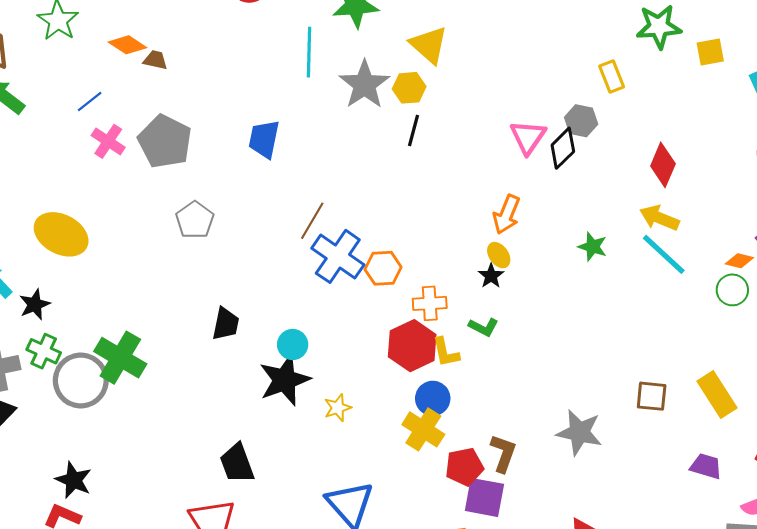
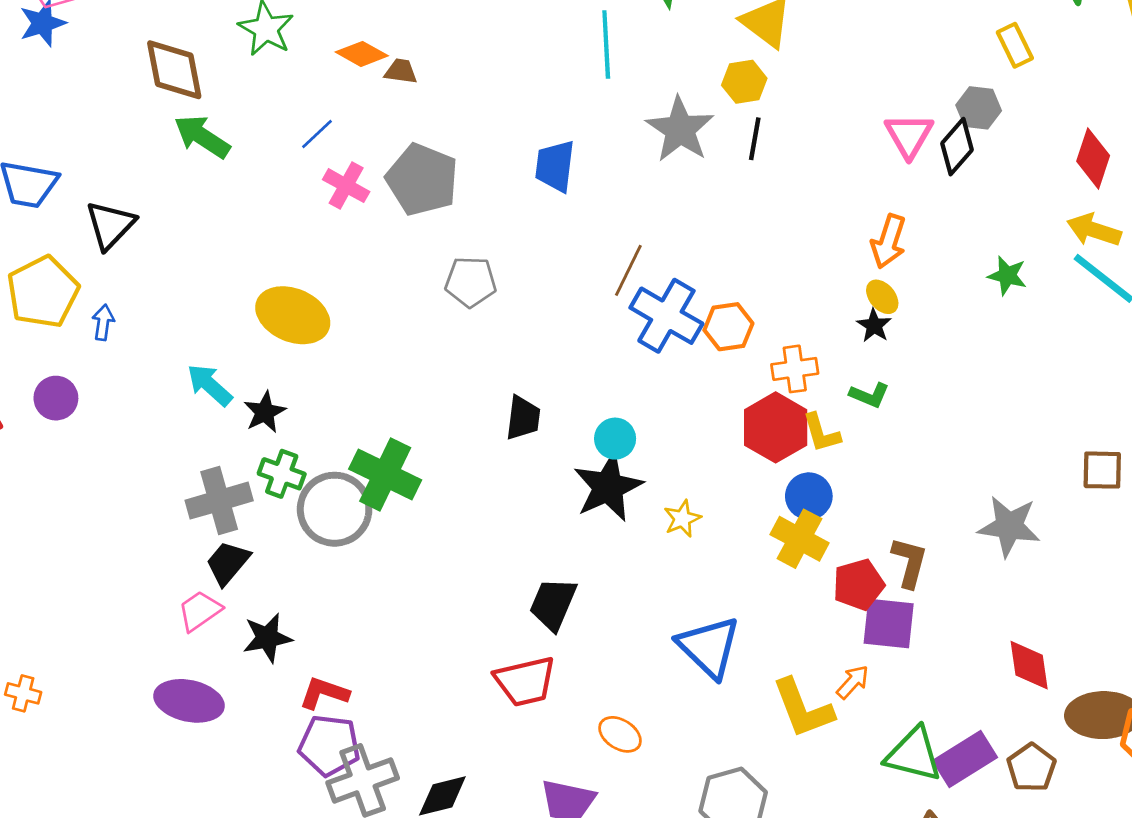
gray star: (364, 85) -> (680, 129), moved
gray pentagon: (195, 220) -> (471, 282), turned -30
black trapezoid: (237, 463) -> (553, 604), turned 48
black star: (74, 480) -> (267, 638), moved, turned -30

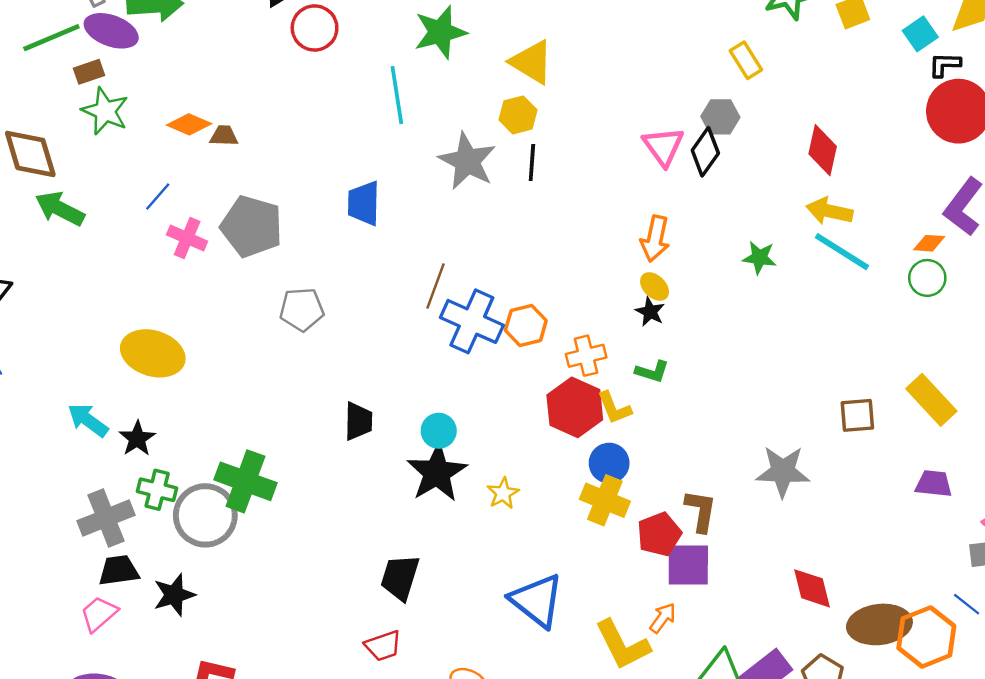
black trapezoid: (228, 563) -> (119, 570), turned 48
black star: (267, 638) -> (174, 595), moved
red trapezoid: (525, 681) -> (383, 646), size x0.7

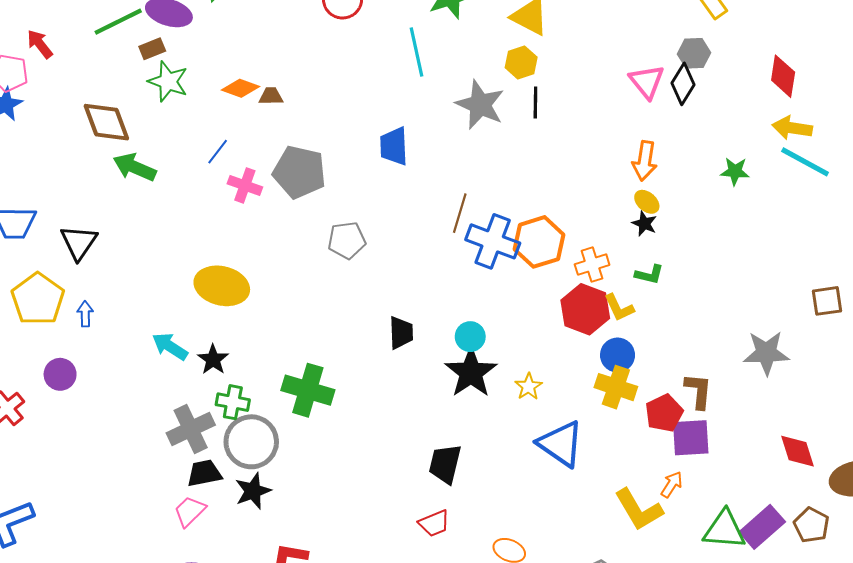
orange hexagon: (526, 325) -> (539, 242), size x1.4
gray circle: (205, 515) -> (251, 442), moved
blue triangle: (537, 601) -> (561, 444), moved

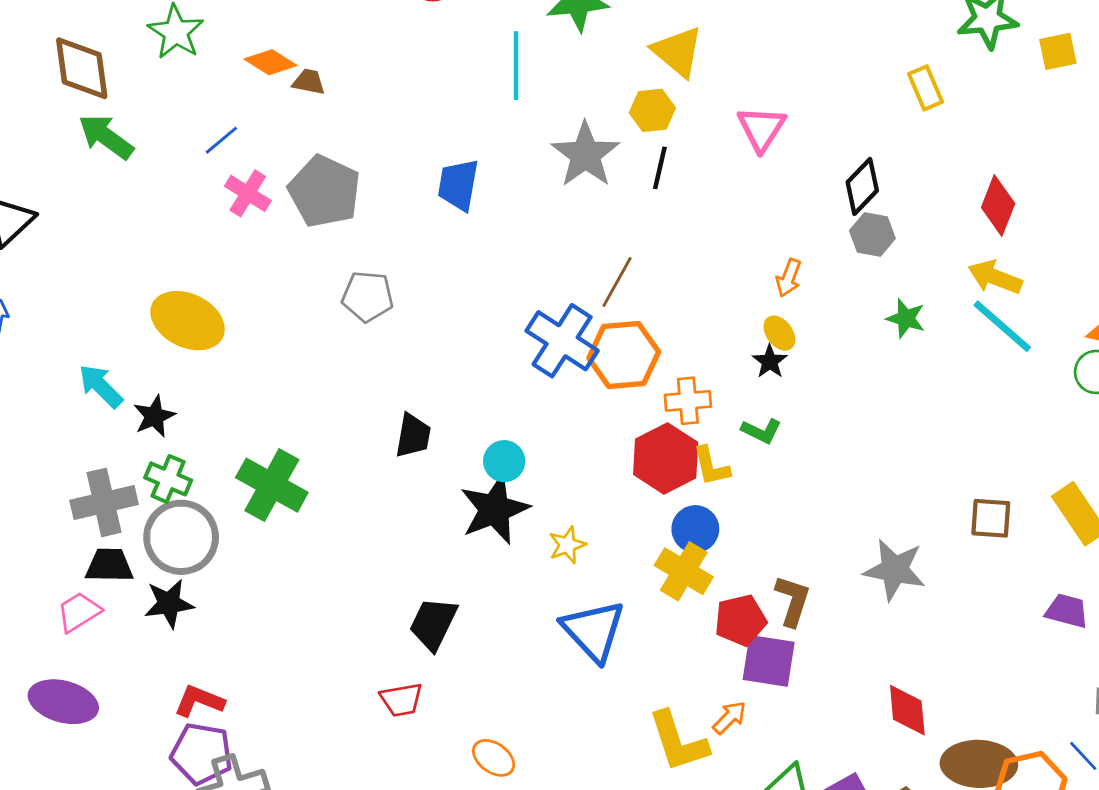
gray hexagon: (694, 53) -> (872, 234), moved
pink triangle: (647, 82) -> (762, 128), moved
orange arrow: (645, 161) -> (789, 278), size x0.7
brown line: (460, 213) -> (617, 282), moved

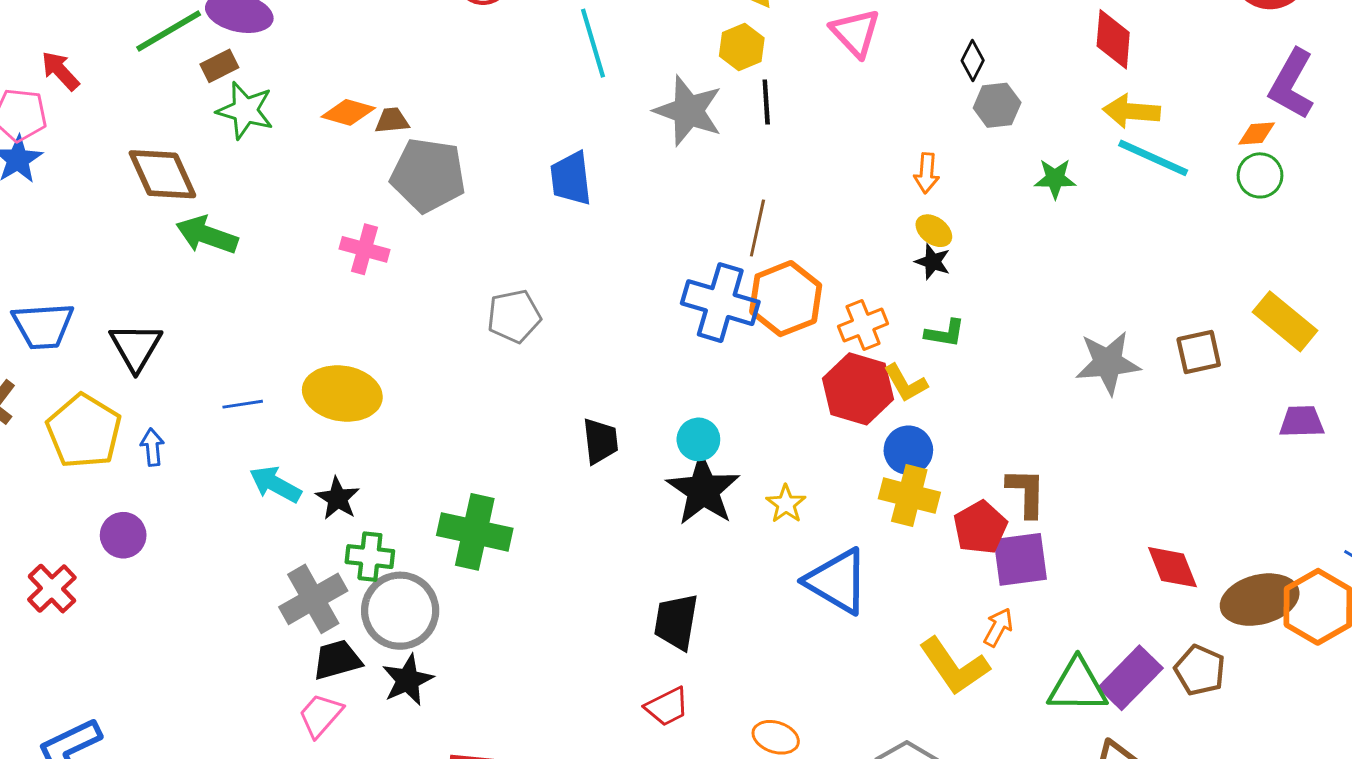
blue line: (221, 140) -> (243, 404), moved, turned 48
black diamond: (862, 186) -> (973, 60), size x0.7
gray pentagon: (324, 191) -> (428, 175), moved
gray star: (895, 570) -> (1108, 363), moved

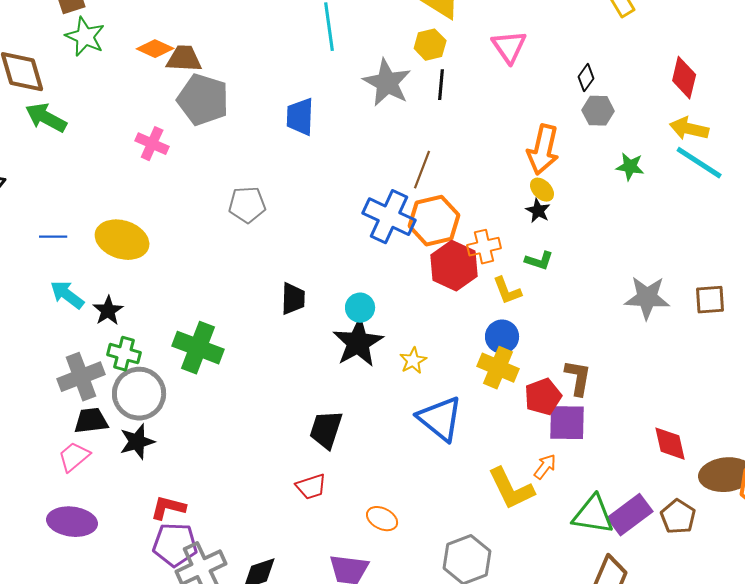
brown trapezoid: (392, 120) -> (184, 59), size x1.5
orange arrow: (927, 173) -> (543, 150), size x1.8
red hexagon: (858, 389) -> (454, 266), moved

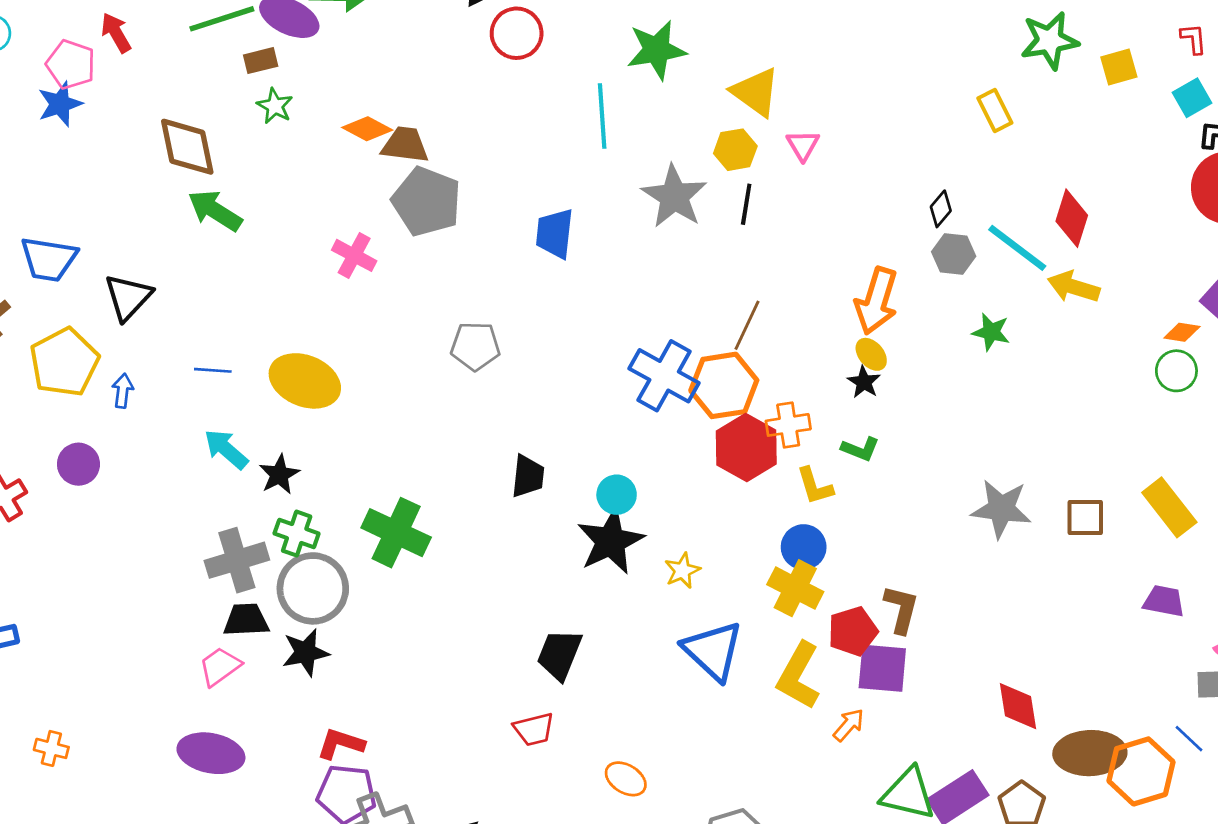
green star: (85, 37) -> (275, 106), size x0.7
pink triangle: (509, 47) -> (803, 145), moved, size x0.7
cyan line: (699, 163) -> (1017, 248), moved
brown line: (422, 170) -> (747, 325), moved
yellow L-shape: (511, 489) -> (798, 676), moved, turned 51

